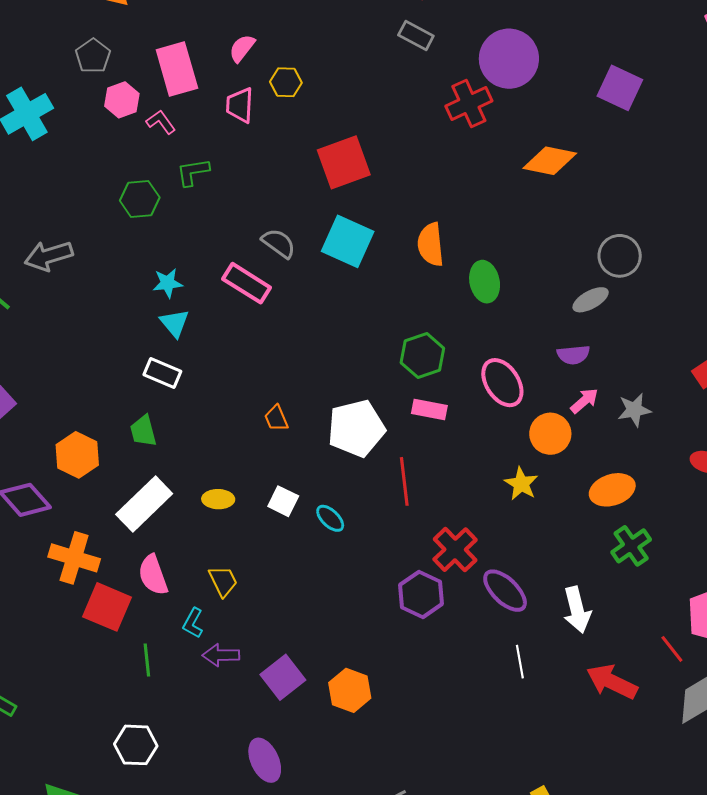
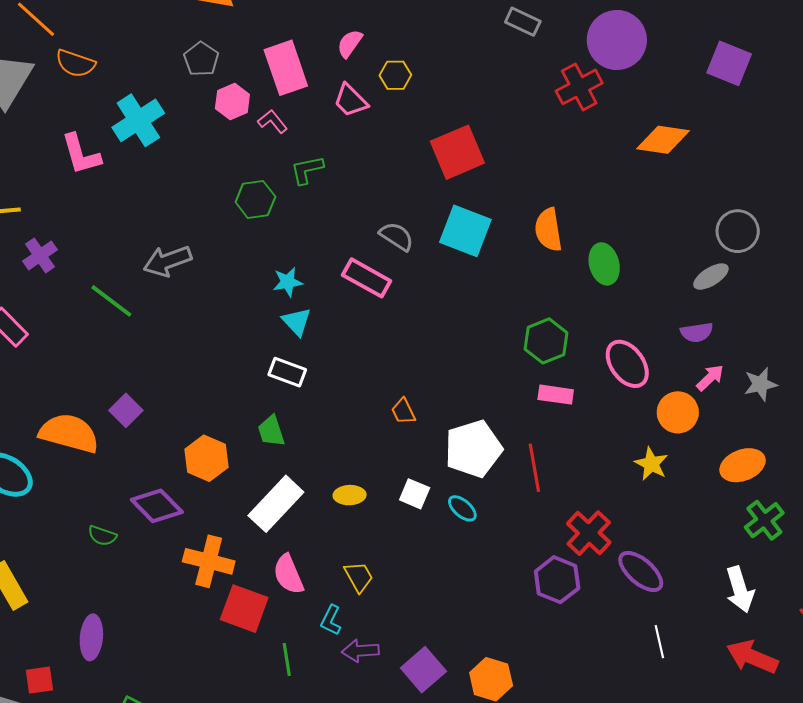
pink trapezoid: (240, 105) -> (351, 101), turned -45
white pentagon: (356, 428) -> (473, 449), moved
white arrow: (577, 610) -> (740, 589), moved

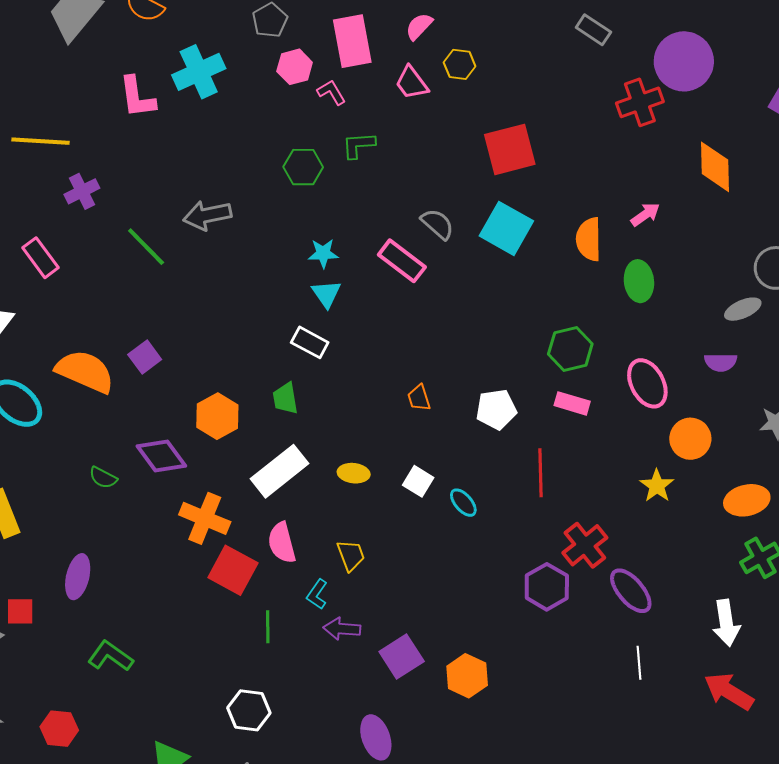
orange diamond: (663, 140) -> (715, 167), turned 72
pink arrow: (710, 378) -> (645, 214), moved
white pentagon: (473, 449) -> (496, 409), moved, size x0.7

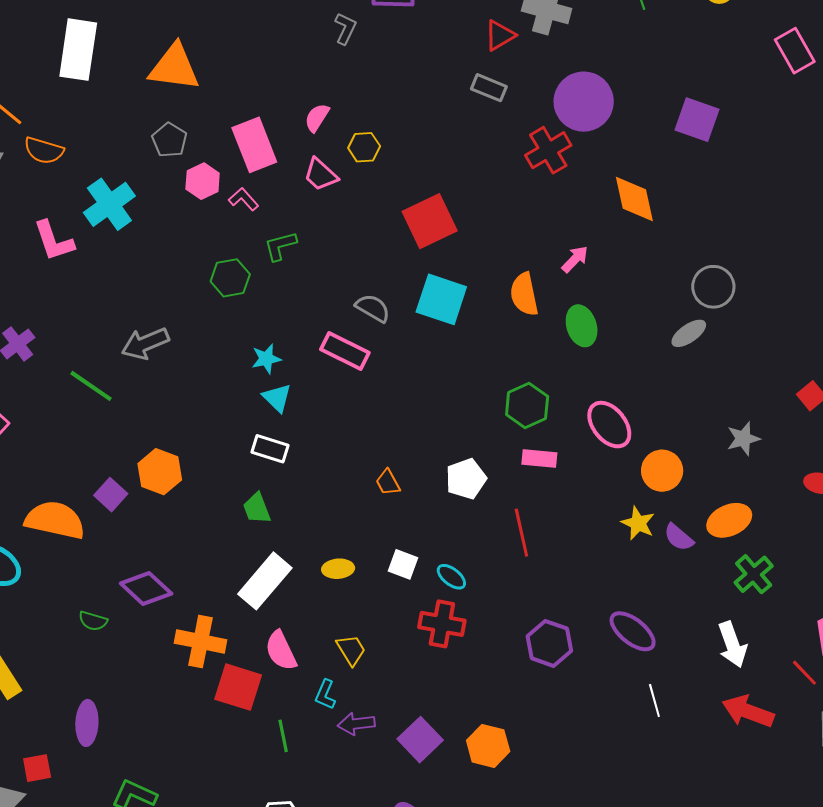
purple semicircle: (721, 362) -> (679, 537), moved, turned 52
orange hexagon: (217, 416) -> (160, 472), moved
red cross: (585, 545) -> (442, 624), moved, turned -30

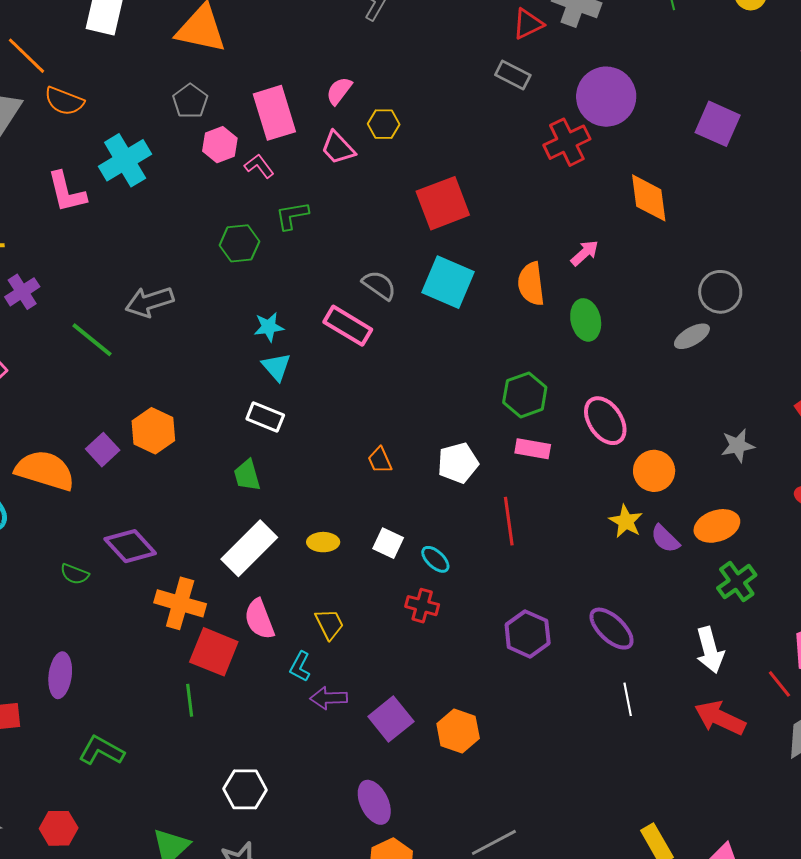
red cross: (442, 624) -> (422, 606), size x0.7
green line: (283, 736) -> (190, 700), moved

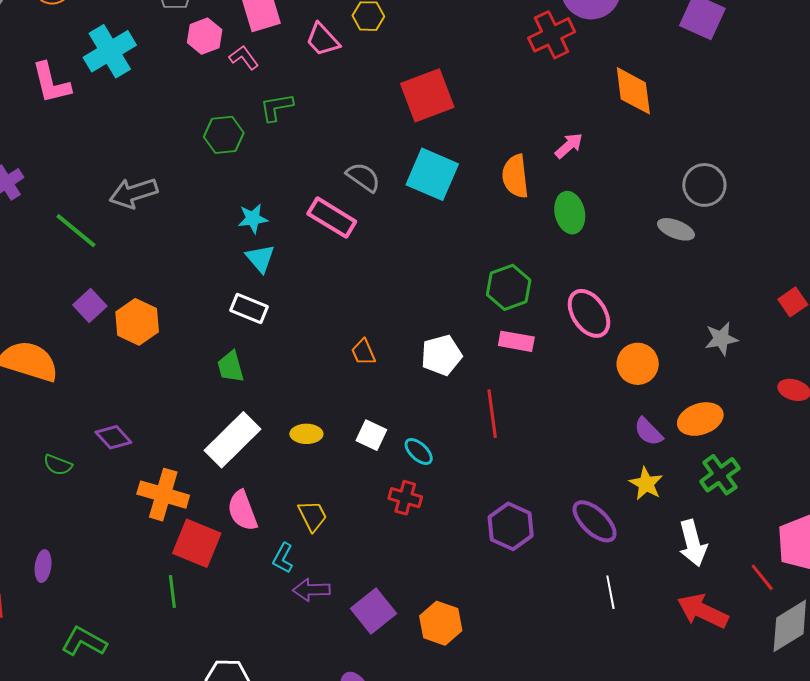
gray ellipse: (692, 336) -> (676, 229), turned 51
purple square: (103, 450) -> (90, 305), moved
yellow star: (626, 521) -> (646, 484), moved
purple diamond: (130, 546) -> (113, 437), size x0.7
purple ellipse: (60, 675) -> (43, 566), size x0.7

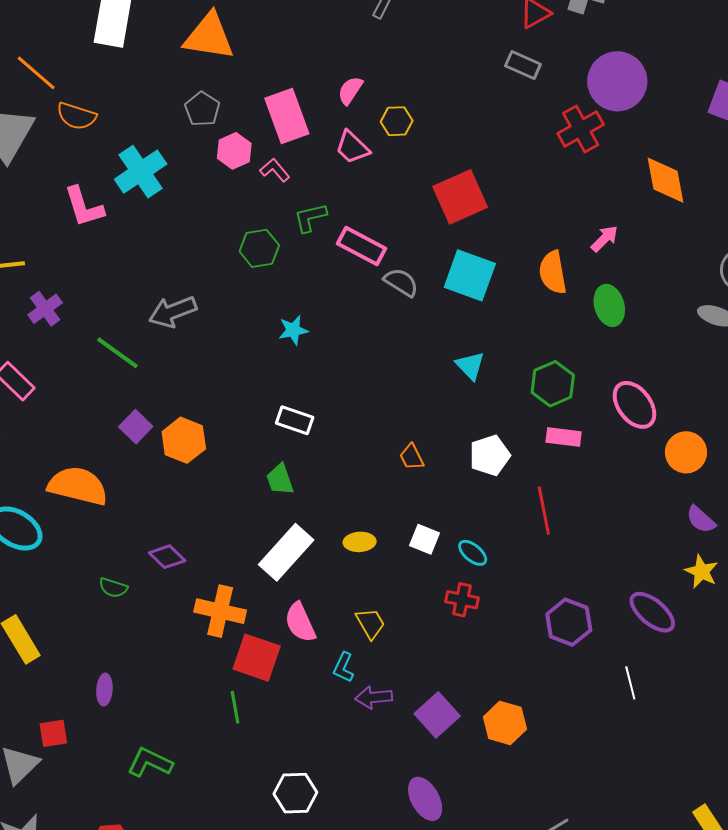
pink rectangle: (332, 218) -> (361, 246), moved
cyan triangle: (260, 258) -> (470, 366), moved
white line: (610, 592) -> (630, 683), moved

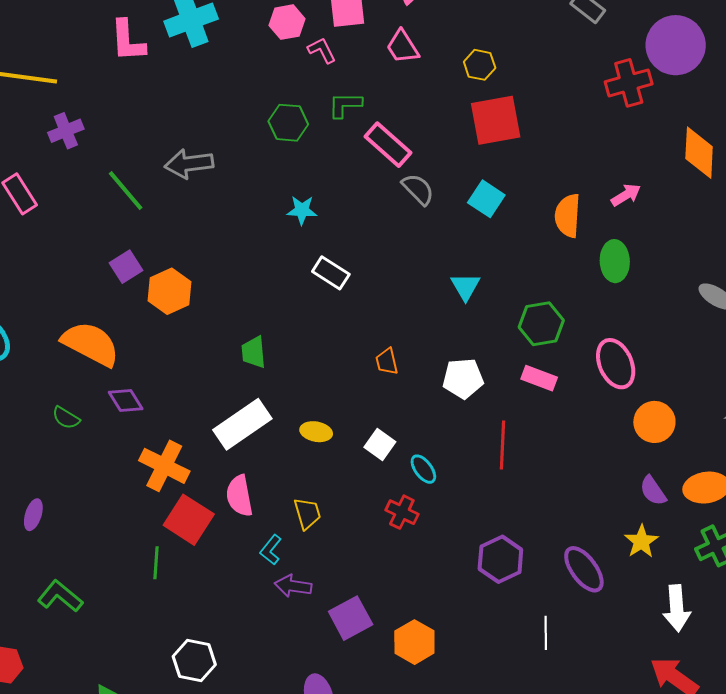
yellow hexagon: (397, 121) -> (480, 65), moved
cyan square: (470, 275) -> (486, 199), size x0.7
white rectangle: (295, 420) -> (331, 273), moved
orange semicircle: (78, 486) -> (91, 344), moved

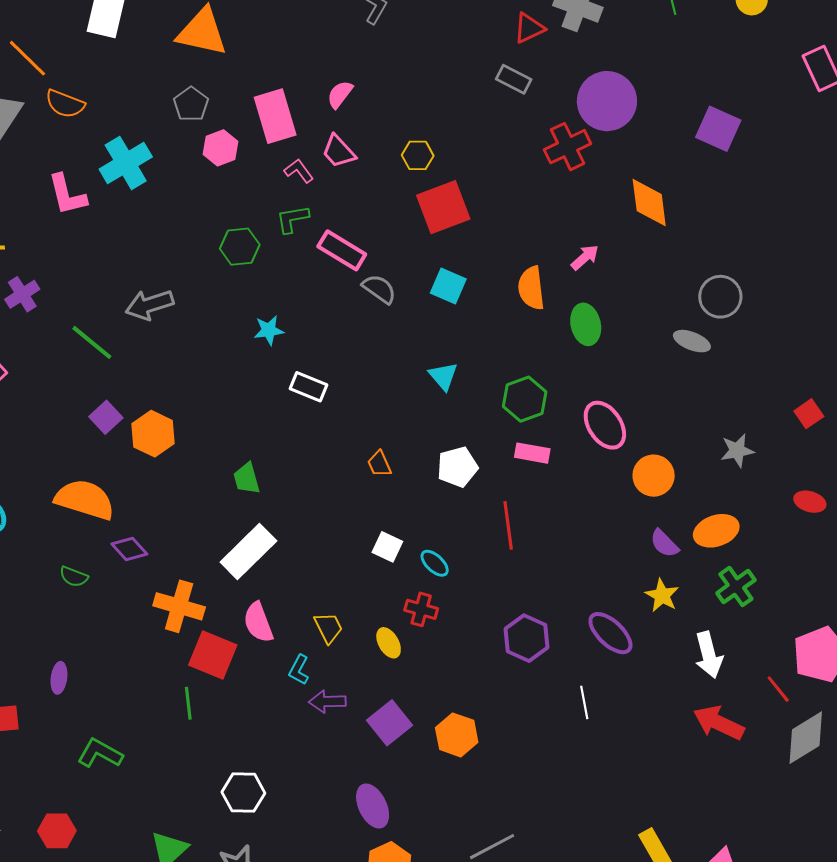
pink L-shape: (322, 50) -> (299, 171), moved
yellow ellipse: (316, 432) -> (389, 643), moved, turned 60

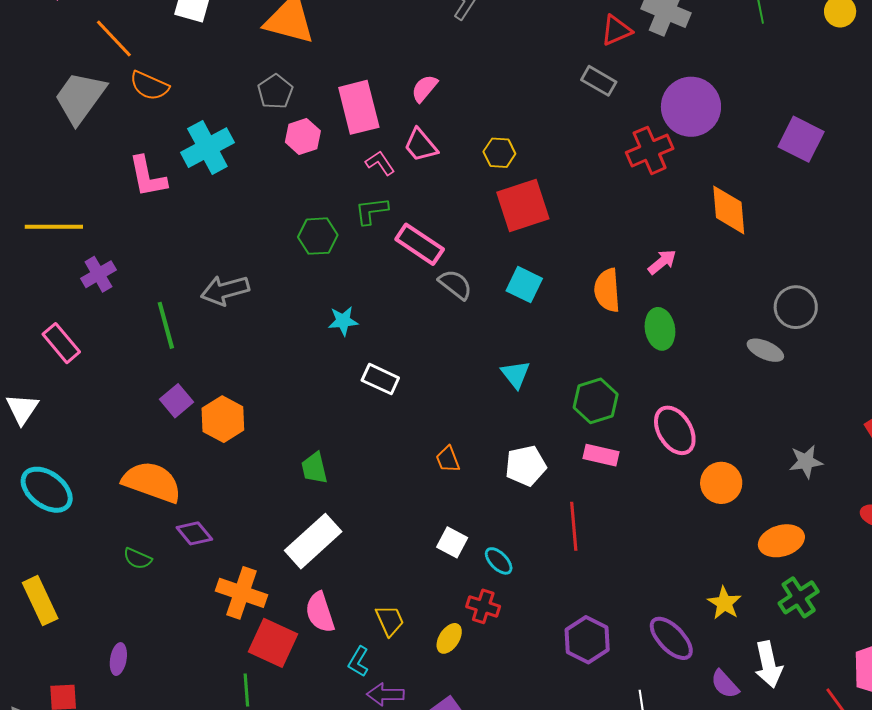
green line: (92, 342) -> (166, 325), turned 33
purple semicircle: (664, 543) -> (725, 684), moved
yellow ellipse: (389, 643) -> (449, 638), turned 60

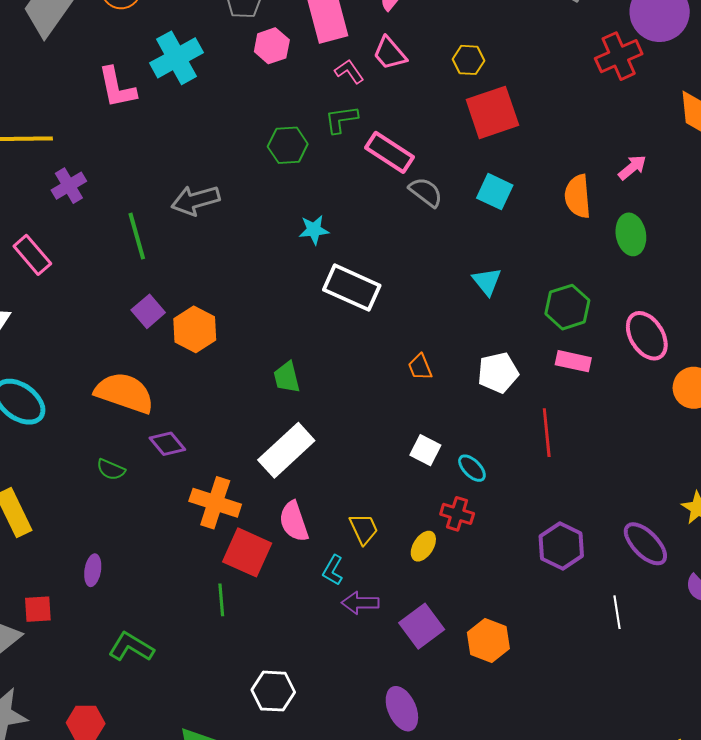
white rectangle: (380, 379) -> (352, 288), size x1.5

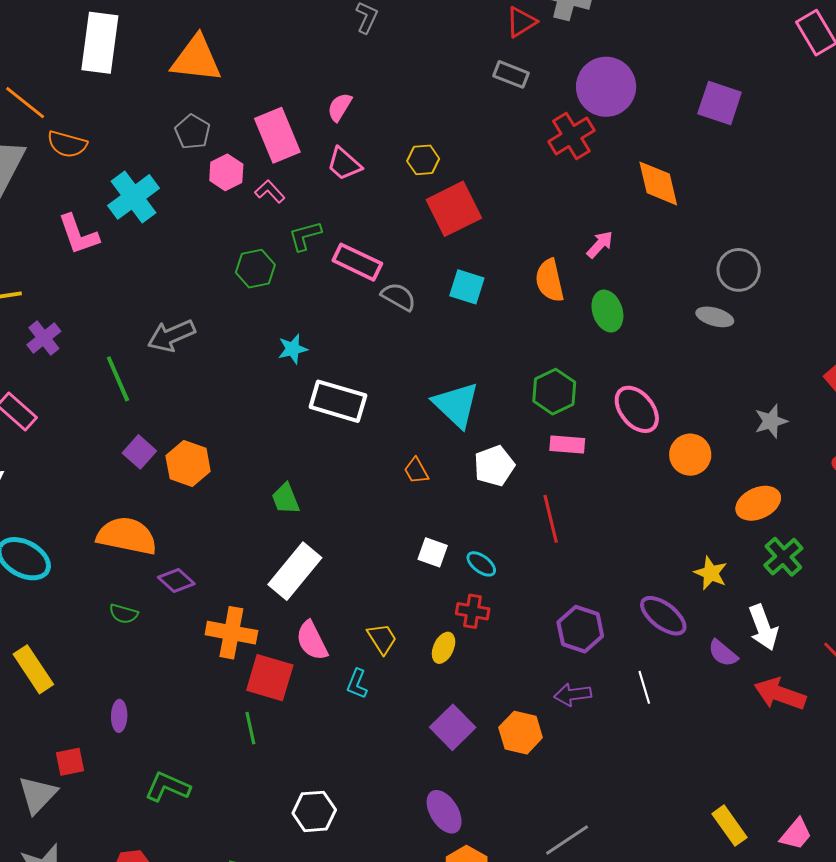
pink L-shape: (349, 71) -> (270, 192), moved
cyan triangle: (487, 281) -> (456, 405), moved, size x1.6
purple arrow: (360, 603) -> (573, 694), moved

